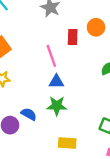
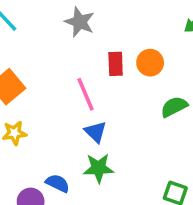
orange circle: (96, 27) -> (150, 63), moved
blue triangle: (56, 82) -> (96, 132), turned 49

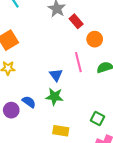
red rectangle: (116, 64) -> (76, 21), moved, turned -48
pink line: (86, 94) -> (78, 62), moved

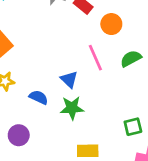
blue semicircle: (29, 102) -> (39, 97), moved
green square: (98, 118) -> (133, 127), turned -32

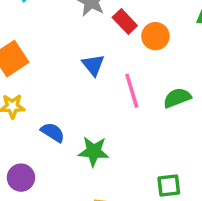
orange circle: (111, 24) -> (155, 36), moved
blue triangle: (69, 79) -> (93, 65), moved

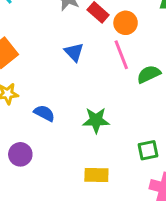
pink line: (132, 91) -> (121, 55), moved
green star: (94, 151) -> (96, 120), moved

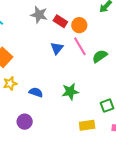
blue triangle: (74, 52) -> (57, 48), moved, turned 32
yellow rectangle: (96, 175) -> (87, 125), moved

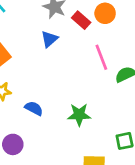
orange circle: (79, 25) -> (105, 13), moved
blue triangle: (57, 48) -> (49, 39), moved

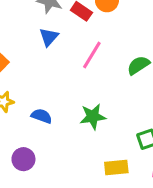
pink line: (101, 57) -> (92, 55), moved, turned 60

